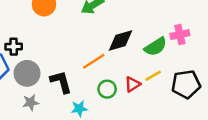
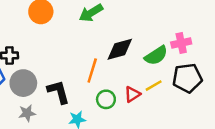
orange line: (94, 61) -> (92, 71), turned -40
black pentagon: (186, 84) -> (187, 78), moved

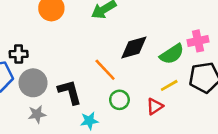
orange line: (92, 71) -> (105, 70), turned -60
red triangle: (132, 94) -> (155, 106), moved

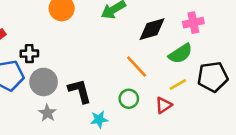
pink cross: (198, 41) -> (193, 23), moved
black diamond: (134, 47) -> (152, 29), moved
orange line: (105, 70) -> (137, 66), moved
gray star: (37, 114) -> (47, 113), turned -30

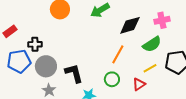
orange line: (137, 66) -> (118, 54), turned 72

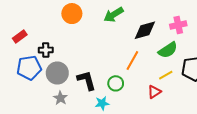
green circle: (112, 79) -> (116, 83), moved

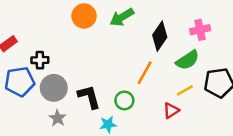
orange circle: (72, 14) -> (84, 16), moved
black diamond: (145, 30) -> (160, 36), turned -40

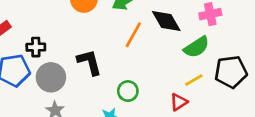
black diamond: (160, 36) -> (166, 21), turned -64
orange line: (145, 73) -> (133, 35), moved
black L-shape: (89, 97) -> (89, 62), moved

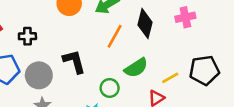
black diamond: (166, 21) -> (145, 24), turned 44
black cross: (36, 47) -> (27, 36), moved
green semicircle: (197, 47) -> (136, 68), moved

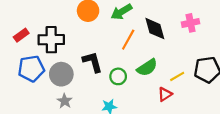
black diamond: (145, 24) -> (155, 29), turned -30
black cross: (27, 36) -> (51, 40), size x1.6
green circle: (110, 88) -> (118, 76), moved

